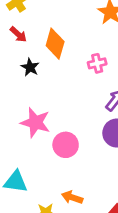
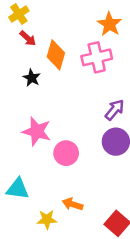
red arrow: (18, 34) -> (28, 38), moved
pink cross: (97, 63) -> (97, 57), moved, size x1.6

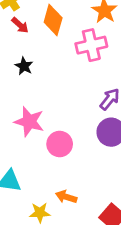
orange diamond: (56, 55) -> (53, 20), moved

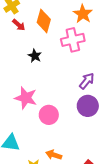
black star: (24, 66) -> (35, 56), moved

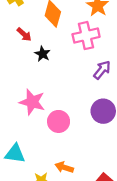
red arrow: (19, 25) -> (24, 34), moved
purple arrow: (87, 81) -> (102, 70), moved

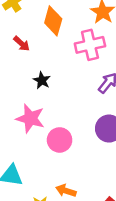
black star: (42, 54) -> (42, 80), moved

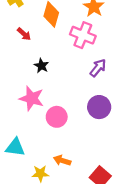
pink cross: (90, 45) -> (83, 35), turned 35

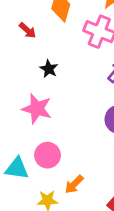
pink circle: (57, 117) -> (48, 155), moved
orange arrow: (62, 160) -> (74, 184), turned -63

